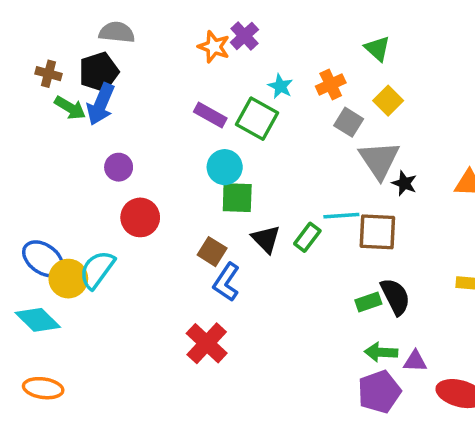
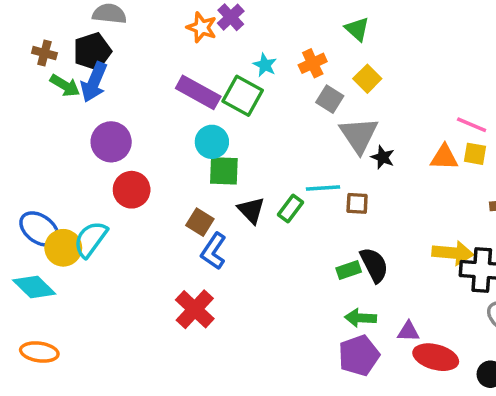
purple rectangle: (210, 115) -> (198, 92), size x1.4
purple circle: (119, 167) -> (111, 142), size x1.5
brown square: (377, 232) -> (357, 203), size x0.6
purple triangle: (415, 361) -> (408, 331), moved

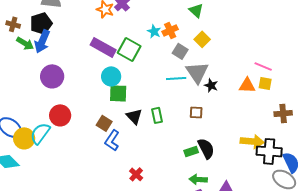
cyan star: (265, 65) -> (154, 31), moved
cyan line: (323, 188) -> (176, 78), moved
red circle: (132, 190) -> (60, 115), moved
green rectangle: (290, 208) -> (157, 115), turned -49
red cross: (195, 309) -> (136, 174), moved, size x0.6

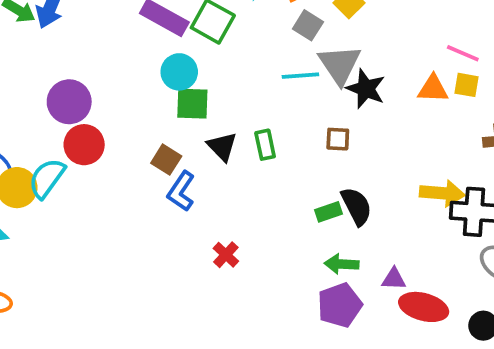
purple circle: (52, 76) -> (69, 102), moved
black star: (211, 85) -> (366, 89), size x1.5

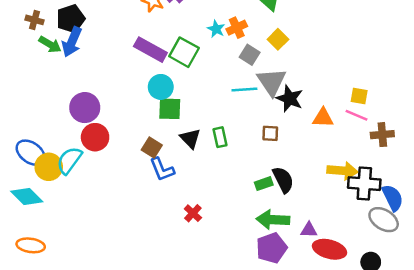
pink line: (463, 53) -> (357, 115), moved
orange triangle: (433, 89) -> (323, 118), moved
blue L-shape: (181, 191) -> (162, 169), turned -56
green arrow: (342, 264) -> (273, 220), size x1.4

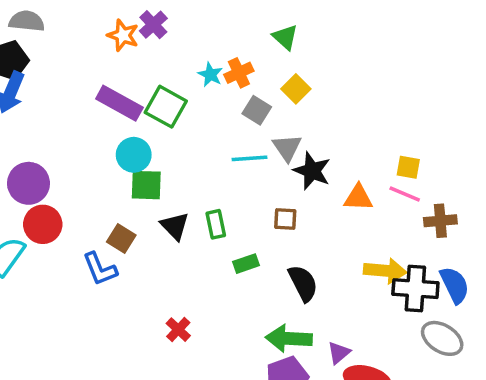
gray triangle: (272, 82) -> (287, 148), size x0.7
blue L-shape: (162, 169) -> (100, 269), moved
green rectangle: (264, 184) -> (246, 264), moved
blue semicircle: (393, 198) -> (455, 285), moved
purple triangle: (309, 230) -> (339, 353), turned -42

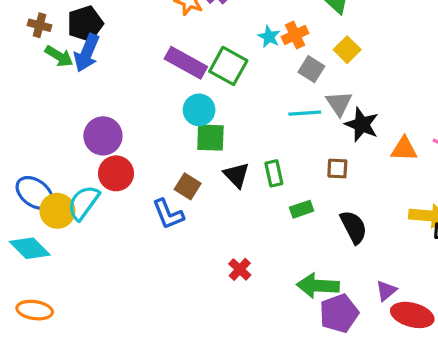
green arrow: (289, 338) -> (318, 286), moved

